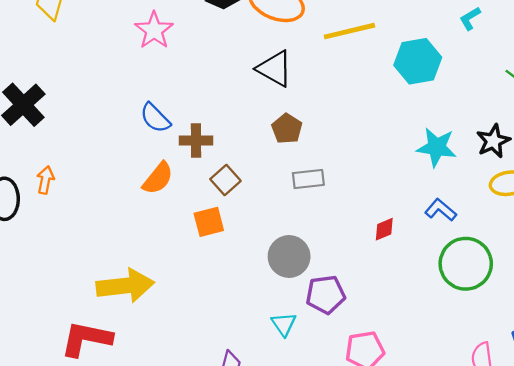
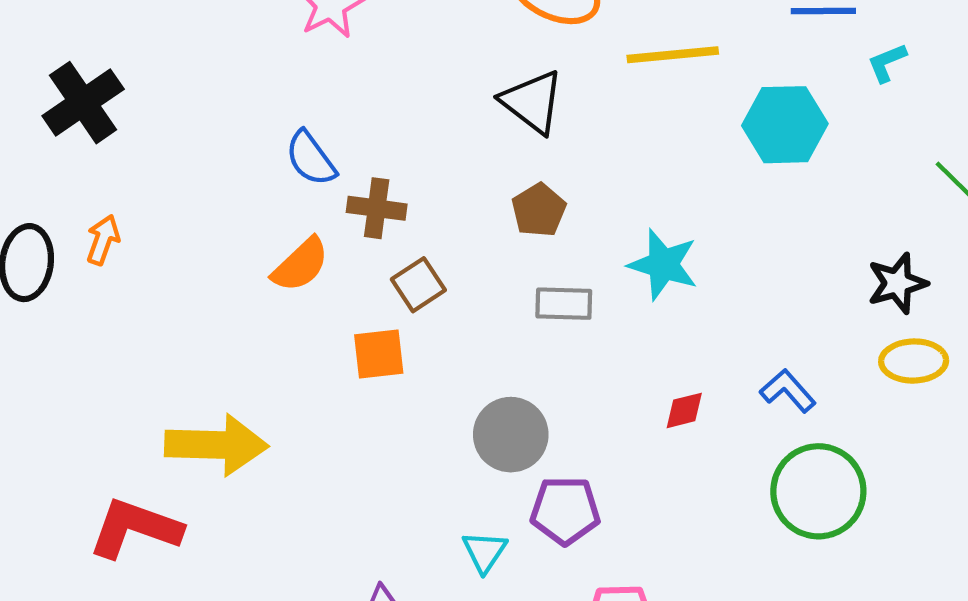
cyan star: (437, 147) -> (663, 265), moved

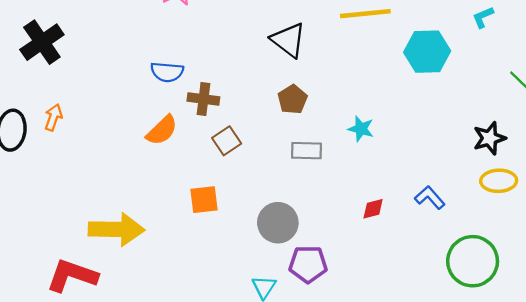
blue semicircle: (311, 158) -> (167, 72), turned -48
cyan star: (663, 265) -> (361, 129), size x0.7
orange square: (379, 354) -> (204, 200), moved
green circle: (818, 491) -> (473, 261), moved

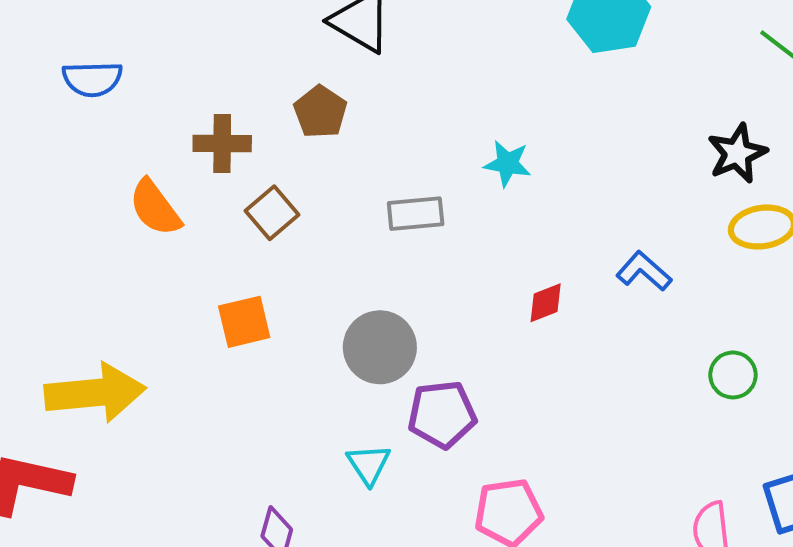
blue semicircle: (167, 72) -> (92, 79), moved
brown pentagon: (292, 99) -> (320, 112), moved
orange semicircle: (162, 130) -> (155, 208), turned 104
green circle: (473, 261) -> (733, 375), size x0.5

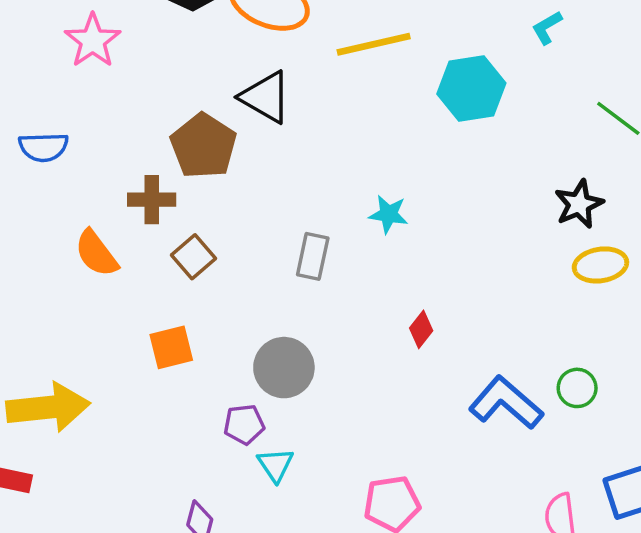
brown pentagon: (320, 112) -> (203, 146), moved, size x1.5
gray rectangle: (416, 214) -> (313, 256), turned -72
blue L-shape: (644, 271) -> (506, 403), moved, size x1.6
red diamond: (546, 303) -> (421, 329), turned -30
purple pentagon: (442, 414) -> (244, 424), moved, size x0.7

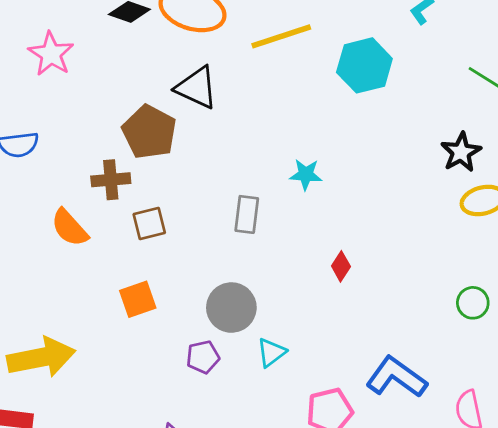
brown square: (193, 257) -> (149, 223), turned 32
blue L-shape: (506, 403) -> (396, 377), moved
cyan triangle: (275, 465) -> (271, 352), moved, turned 32

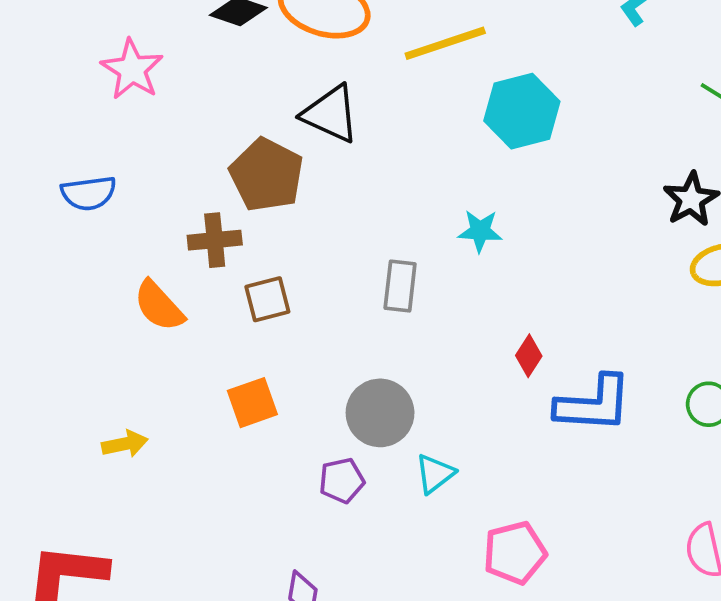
cyan hexagon: (364, 65) -> (522, 111), moved
yellow arrow: (41, 357) -> (125, 444), moved, size x0.5
blue L-shape: (396, 377) -> (594, 404), moved, turned 148

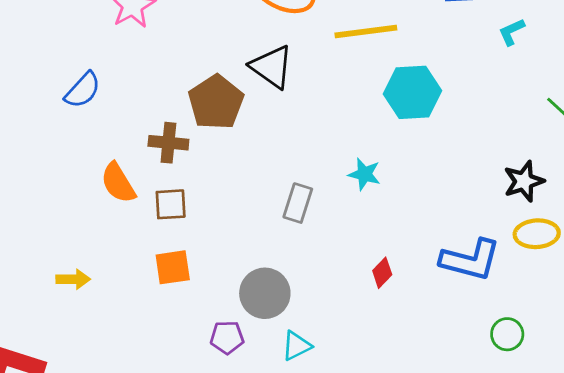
blue semicircle: (89, 193) -> (83, 90), turned -51
brown square: (267, 299) -> (171, 204), moved
blue L-shape: (594, 404) -> (470, 260), moved

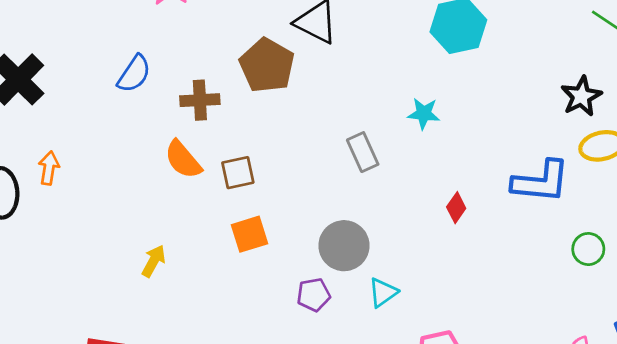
brown cross: (168, 143) -> (200, 100), moved
gray rectangle: (298, 203) -> (363, 152), turned -33
yellow arrow: (73, 279) -> (154, 261), turned -52

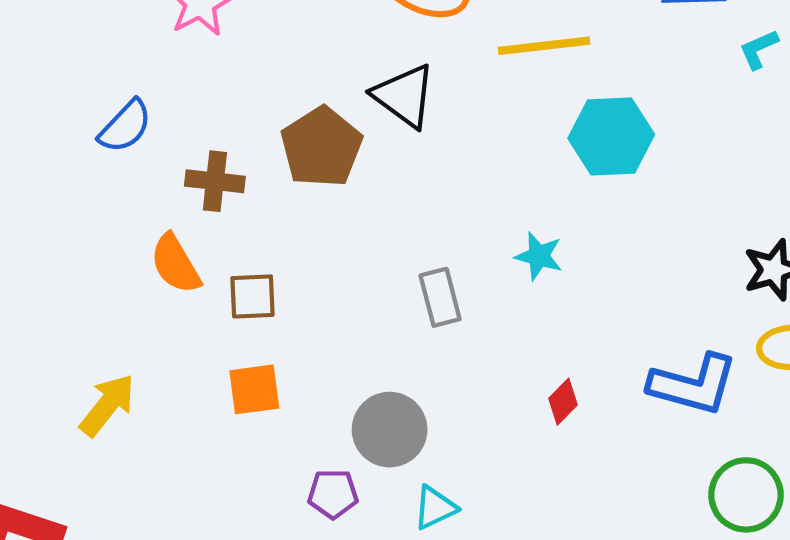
green circle: (588, 249) -> (746, 495), size x1.5
yellow arrow: (154, 261) -> (107, 405), size x1.4

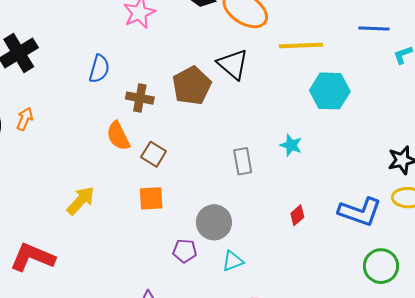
blue semicircle: (125, 126) -> (99, 69), turned -32
brown square: (253, 296) -> (154, 154), turned 30

